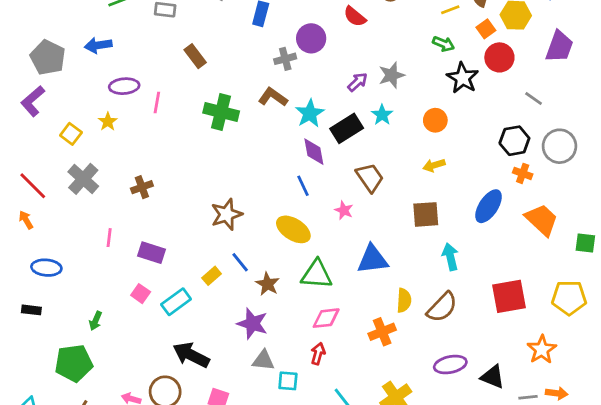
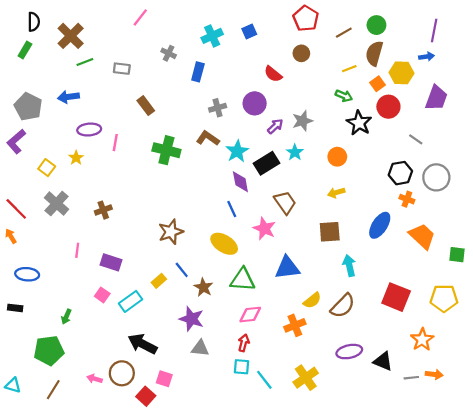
purple circle: (311, 38) -> (255, 103), moved
pink star: (344, 210) -> (264, 229), size x1.5
red square: (509, 296) -> (396, 297), turned 32
yellow semicircle: (404, 300) -> (312, 300), turned 48
cyan square: (288, 381) -> (242, 367), moved

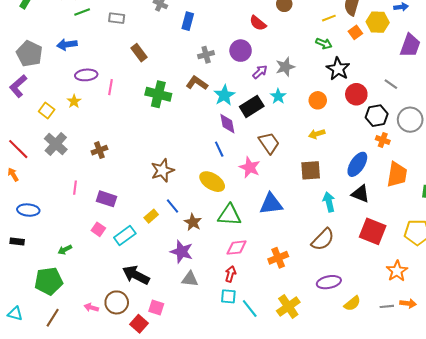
red circle: (388, 107) -> (356, 94), moved
orange trapezoid: (422, 236) -> (397, 174), turned 56
yellow semicircle: (312, 300) -> (352, 303), moved
green arrow: (66, 317) -> (65, 250), turned 40
black triangle: (383, 361) -> (360, 194), moved

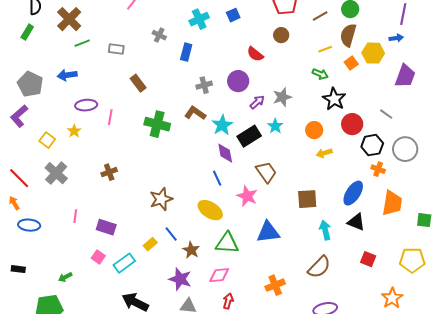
yellow arrow: (317, 134) -> (324, 153), moved
brown cross: (99, 150) -> (109, 172), moved
blue ellipse: (28, 210) -> (29, 225), moved
red square: (373, 231) -> (368, 259), size x0.6
pink diamond: (236, 248) -> (219, 275), moved

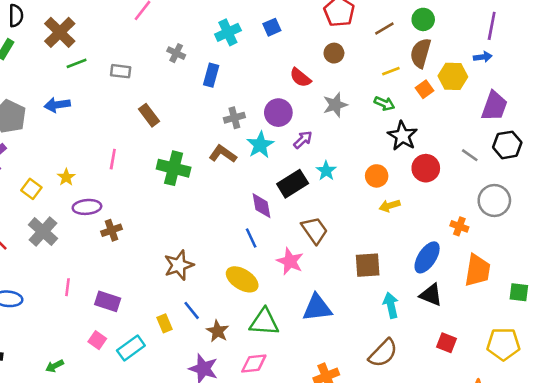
gray star: (282, 97) -> (335, 105), moved
purple ellipse: (86, 105) -> (87, 207), moved
cyan star: (222, 125) -> (260, 145), moved
black hexagon: (372, 145) -> (507, 145), moved
yellow rectangle: (150, 244) -> (165, 323), turned -72

